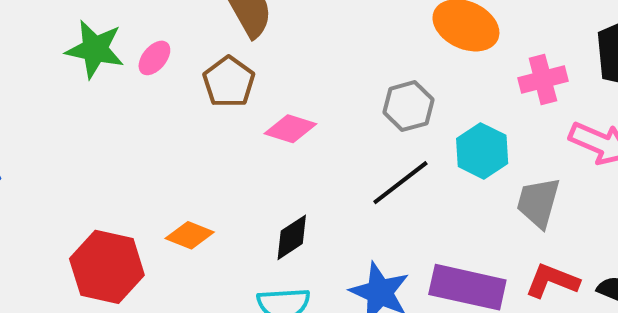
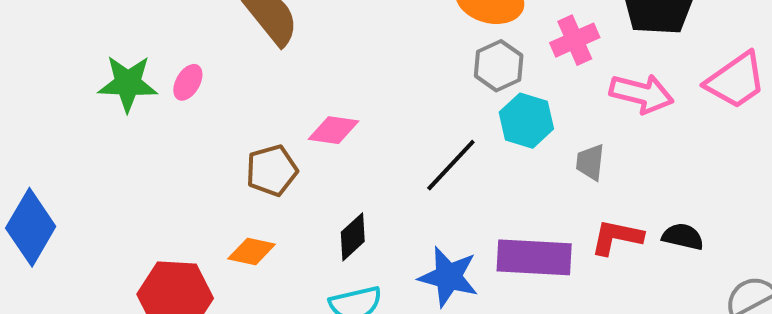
brown pentagon: (229, 82) -> (272, 170), moved, turned 30
gray hexagon: (408, 106) -> (499, 66), moved
gray trapezoid: (538, 203) -> (590, 162), size x0.7

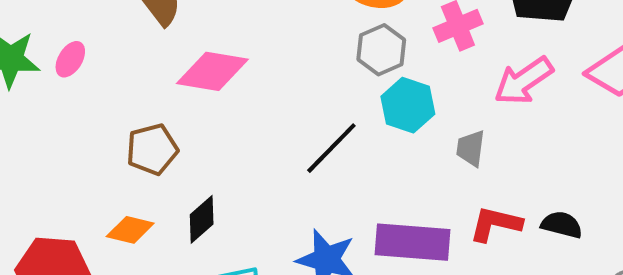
pink arrow: (642, 94) -> (524, 81), turned 130
pink diamond: (333, 130) -> (212, 71), moved, size x1.4
black diamond: (353, 237) -> (202, 219), moved

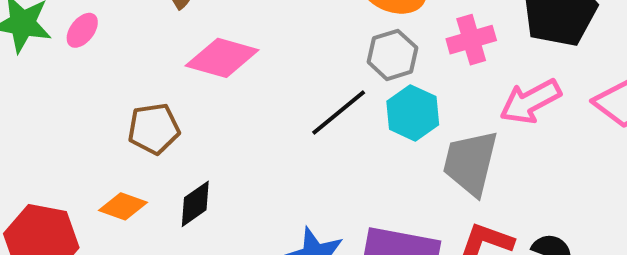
black line: (331, 148) -> (339, 112), moved
gray trapezoid: (471, 148) -> (470, 163), size x1.8

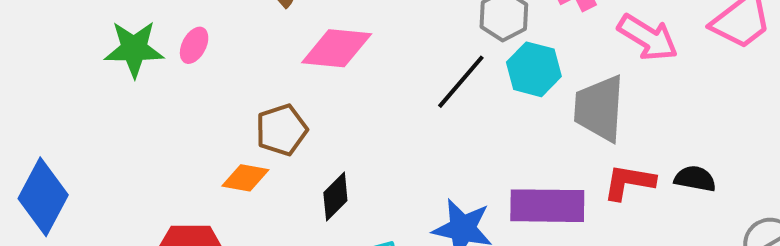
pink arrow: (530, 101) -> (648, 38), turned -110
orange diamond: (123, 206) -> (245, 178), moved

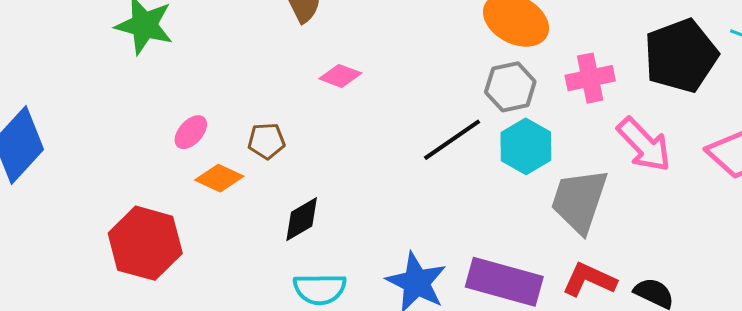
pink ellipse: (194, 45) -> (191, 132), moved
pink diamond: (337, 48) -> (340, 76), size x0.6
brown pentagon: (282, 130) -> (266, 141), size x0.7

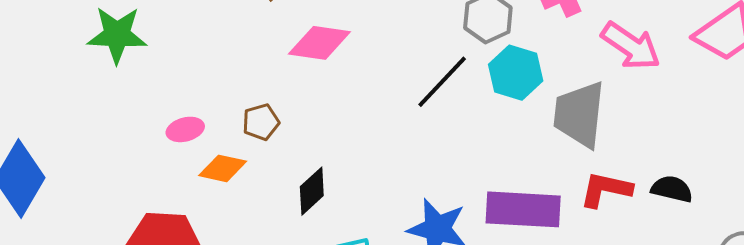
pink diamond: (340, 76) -> (319, 43), size x1.5
pink ellipse: (191, 132) -> (185, 129), turned 45

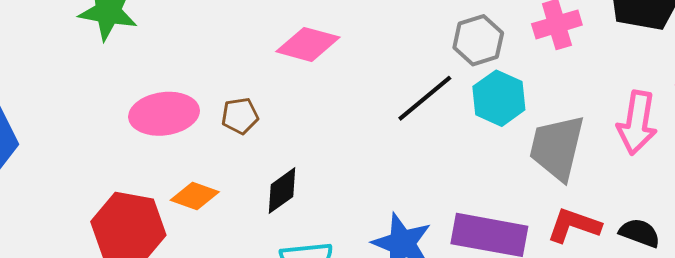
pink arrow: (631, 46) -> (637, 123), moved, turned 58
pink ellipse: (185, 129) -> (164, 114), size x1.8
orange diamond: (223, 168) -> (195, 196), moved

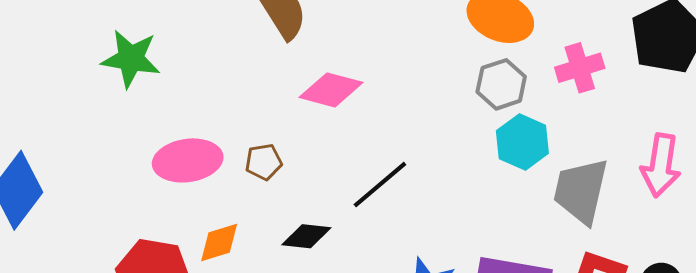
black line: (425, 98) -> (380, 185), moved
black diamond: (282, 191) -> (306, 236), turned 42
orange diamond: (195, 196) -> (219, 243), turned -36

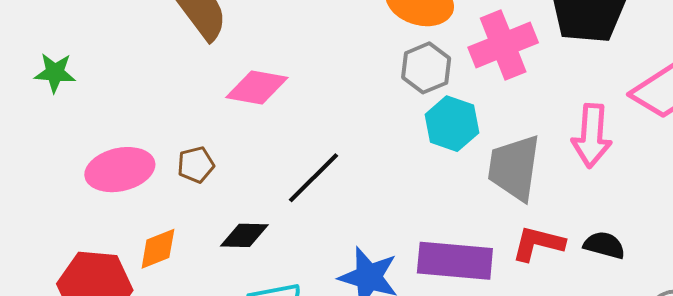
green star: (131, 59) -> (55, 73), size x0.7
pink cross: (580, 68) -> (503, 45), size x1.4

